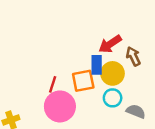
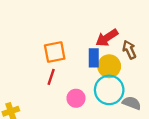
orange square: (83, 81) -> (55, 52), moved
cyan circle: (113, 98) -> (109, 90), size x1.6
pink circle: (60, 106) -> (76, 98), moved, size x0.6

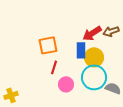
brown arrow: (129, 50) -> (111, 31), moved, turned -84
red line: (51, 77) -> (54, 67), moved

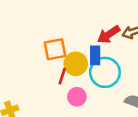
yellow circle: (94, 57) -> (76, 64), moved
cyan circle: (94, 77) -> (105, 72), moved

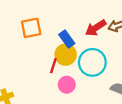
orange square: (55, 49) -> (31, 28), moved
blue rectangle: (95, 55) -> (67, 39), moved, turned -36

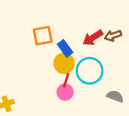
orange square: (31, 28) -> (43, 36), moved
red line: (53, 66) -> (66, 80), moved

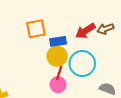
blue rectangle: (65, 48) -> (58, 41), turned -63

